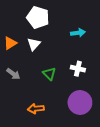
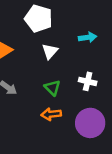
white triangle: (34, 44) -> (50, 51), moved
orange arrow: (36, 109) -> (51, 114), moved

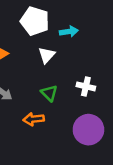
cyan arrow: (88, 37) -> (69, 32), moved
orange arrow: (51, 114) -> (34, 119), moved

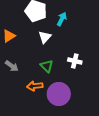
cyan arrow: (69, 32) -> (62, 19), turned -56
purple circle: (88, 130) -> (59, 94), moved

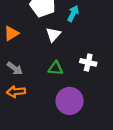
green triangle: (47, 66) -> (56, 68), turned -40
orange arrow: (35, 86) -> (16, 92), moved

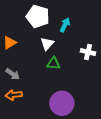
white cross: (88, 62) -> (88, 52), moved
green triangle: (56, 68) -> (53, 64), moved

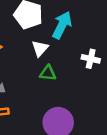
cyan arrow: (65, 25) -> (62, 25), size x1.5

